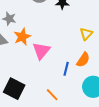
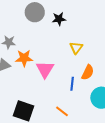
yellow triangle: (86, 34) -> (76, 48), moved
orange star: (22, 37) -> (24, 58), turned 30

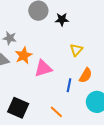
orange star: (24, 58) -> (24, 55), turned -30
pink triangle: (45, 69) -> (43, 68), turned 36

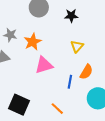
black star: (62, 19) -> (71, 16), moved
orange star: (24, 55) -> (33, 42), moved

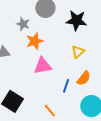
black star: (71, 16) -> (76, 20), size x1.5
gray star: (10, 35) -> (23, 24), moved

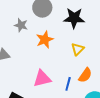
orange star: (35, 41) -> (45, 40), moved
pink triangle: (43, 66) -> (42, 79), moved

